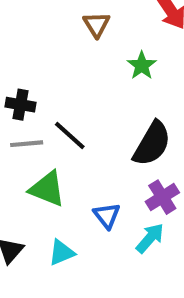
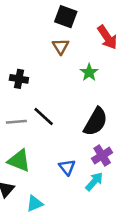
black cross: (20, 105) -> (19, 79), moved
green triangle: (47, 189) -> (19, 161), moved
cyan triangle: (62, 253) -> (35, 204), moved

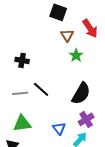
brown triangle: (61, 46) -> (67, 35), moved
green triangle: (19, 161) -> (22, 123), turned -30

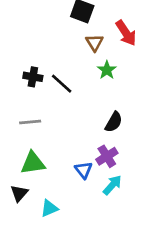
black line: (41, 89) -> (62, 84), moved
black semicircle: (81, 93) -> (114, 122), size x0.7
purple cross: (86, 119) -> (107, 156), moved

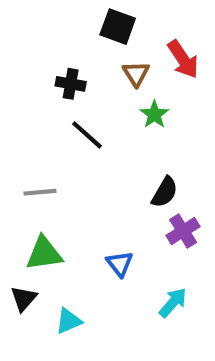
black cross: (33, 77) -> (71, 84), moved
purple cross: (107, 156) -> (183, 231), moved
cyan arrow: (112, 185) -> (173, 303), moved

